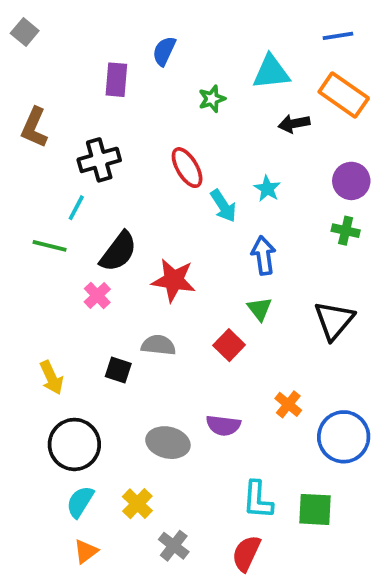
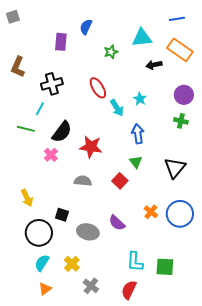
gray square: (25, 32) -> (13, 17), turned 32
black square: (118, 370) -> (62, 215), moved
purple semicircle: (223, 425) -> (117, 223), turned 36
blue circle: (344, 437) -> (180, 214), moved

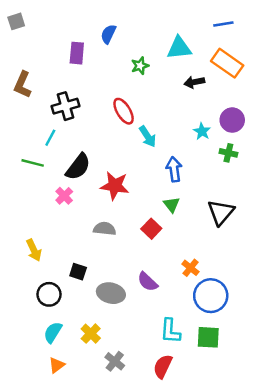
cyan star: (140, 99) -> (202, 131), moved
blue circle: (180, 214) -> (211, 296), moved
black circle: (39, 233) -> (49, 294), size x0.7

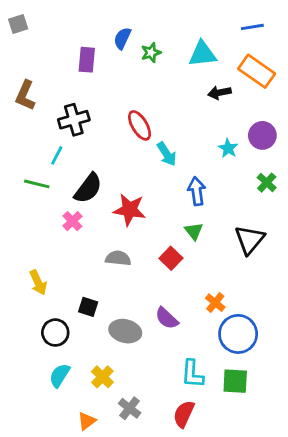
green star: (140, 66) -> (151, 53), moved
green cross: (228, 153) -> (267, 183), moved, turned 30
orange triangle: (57, 365) -> (87, 421), moved

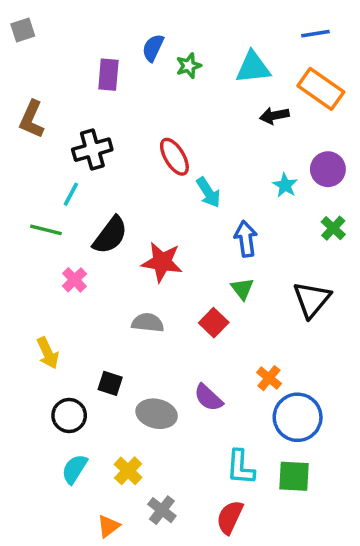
pink cross: (72, 221) -> (74, 280), moved

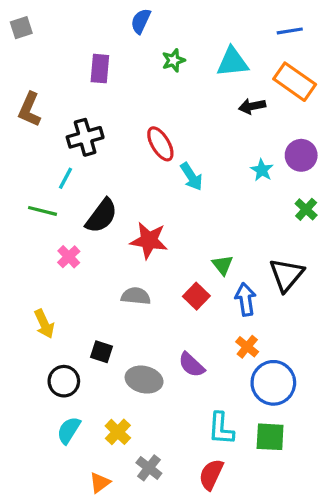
blue semicircle: (153, 48) -> (141, 21), moved
blue arrow: (246, 239) -> (246, 299), moved

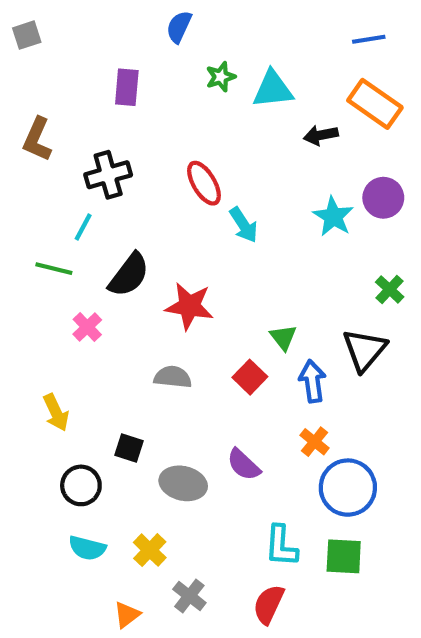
cyan triangle: (232, 62) -> (273, 89), moved
cyan star: (262, 170) -> (333, 217), size x1.4
green cross: (306, 209) -> (390, 289), moved
cyan semicircle: (69, 430) -> (87, 548), turned -108

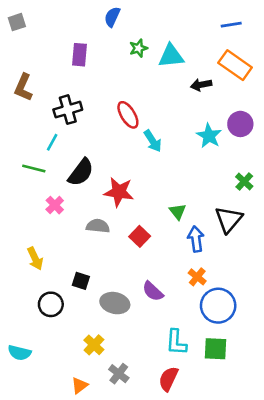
gray semicircle: (173, 377) -> (98, 226), moved
red square: (250, 377) -> (140, 236), moved
cyan semicircle: (87, 548) -> (19, 353), moved

